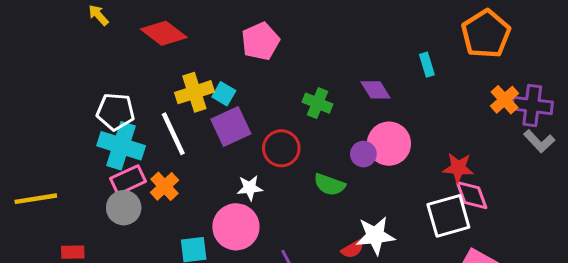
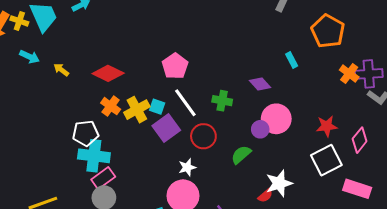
white line: (173, 134) -> (185, 103), moved
green semicircle: (329, 185) -> (241, 155), turned 130
orange cross: (165, 186) -> (111, 106), moved
pink diamond: (472, 195) -> (360, 140), moved, turned 70

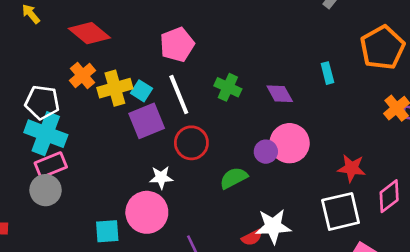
green cross: (222, 101) -> (228, 87), moved

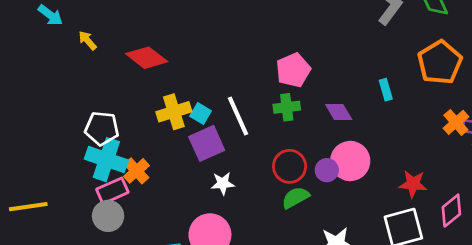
pink pentagon: (177, 45) -> (293, 70), moved
orange cross: (83, 75) -> (136, 171), moved
green cross: (228, 87) -> (287, 107), turned -30
red circle: (191, 143) -> (290, 166), moved
white star: (161, 177) -> (223, 183), moved

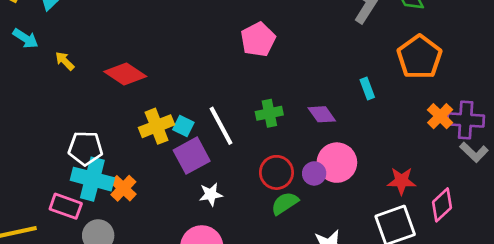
pink pentagon: (293, 70) -> (258, 39), moved
pink rectangle: (112, 191) -> (66, 206), moved, turned 48

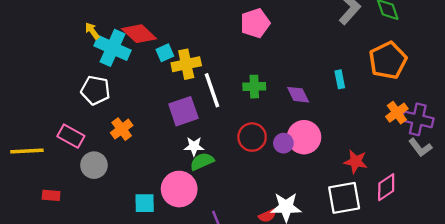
yellow arrow: (65, 61) -> (92, 31), moved
yellow cross: (157, 126) -> (186, 64), moved
cyan square: (183, 126) -> (165, 53), moved, turned 30
cyan cross: (92, 179) -> (113, 48), moved
green semicircle: (285, 203) -> (202, 161), moved

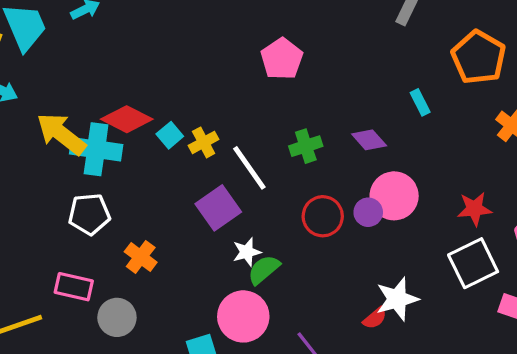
yellow arrow: (92, 31) -> (61, 134), size x2.0
yellow cross: (186, 64) -> (204, 142), size x0.7

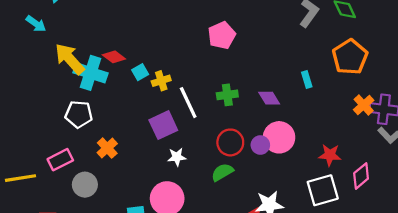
red diamond: (127, 119) -> (114, 57), size x0.7
green semicircle: (264, 270) -> (222, 172), moved
pink rectangle: (74, 287) -> (60, 160), turned -50

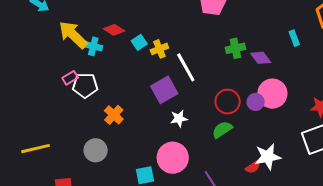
cyan cross: (91, 73) -> (93, 46), size x0.6
green cross: (227, 95) -> (235, 48), moved
pink rectangle: (60, 160) -> (70, 78), moved, size x0.7

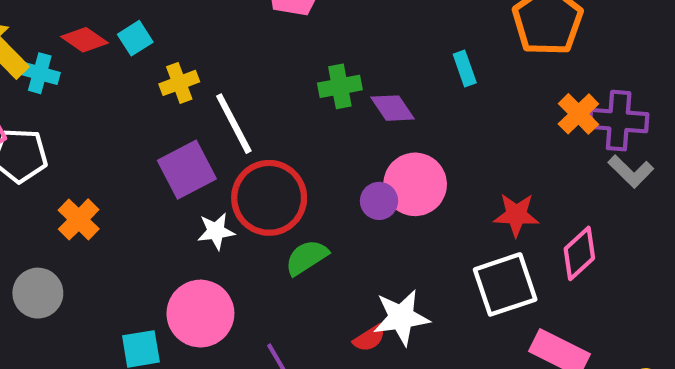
cyan square: (139, 42) -> (135, 38), moved
red circle: (228, 102) -> (269, 198), moved, size x1.4

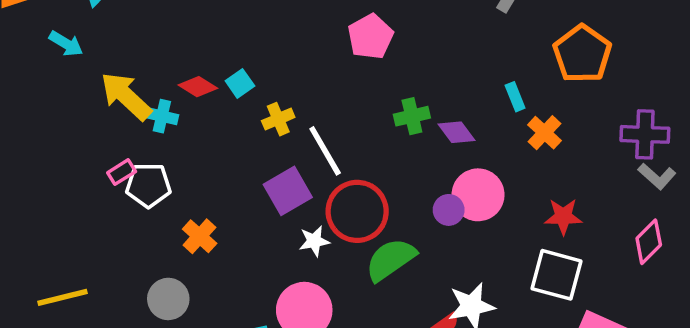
orange cross: (578, 114) -> (545, 133), moved
pink diamond: (579, 253) -> (649, 242), moved
green semicircle: (307, 257) -> (391, 260), size x1.4
white square: (505, 284) -> (557, 275), turned 36

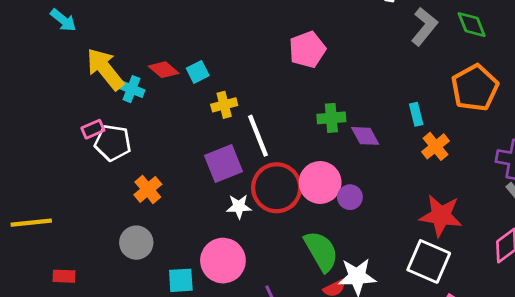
pink circle: (478, 195) -> (320, 182), moved
red star: (563, 217) -> (441, 216), size x1.4
green semicircle: (391, 260) -> (321, 251), moved, turned 87
gray circle: (168, 299) -> (136, 243), moved

